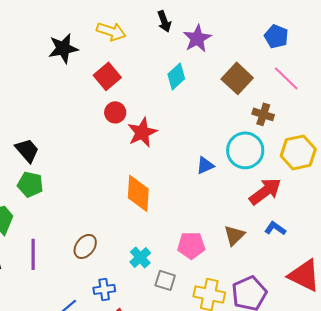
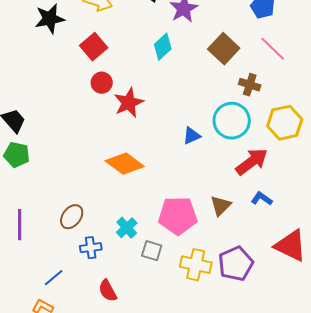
orange diamond: (138, 193) -> (125, 164), turned -57
pink pentagon: (191, 245) -> (178, 216), size x1.4
blue cross: (104, 289) -> (91, 248), moved

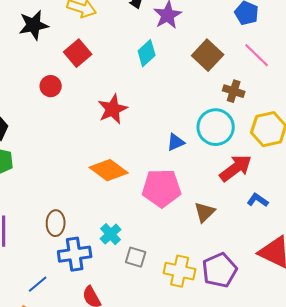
red circle: (102, 83) -> (51, 86), moved
blue L-shape: (262, 199) -> (258, 200), moved
pink pentagon: (178, 216) -> (162, 188), moved
brown ellipse: (72, 217) -> (56, 223), turned -35
blue cross: (91, 248) -> (75, 254), size x1.5

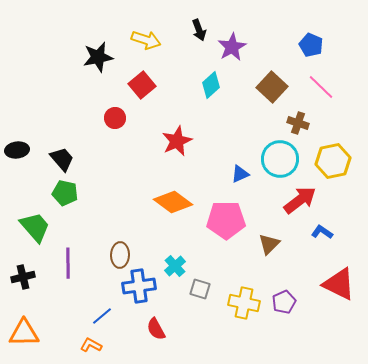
purple pentagon: (220, 270) -> (284, 302), size x0.7

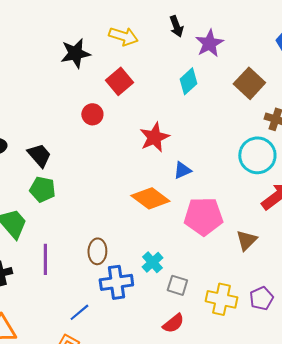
blue triangle: (240, 174) -> (182, 170), moved
red semicircle: (156, 329) -> (173, 323), moved, turned -100

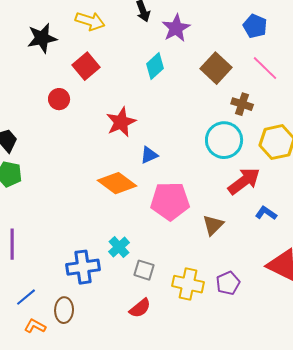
brown ellipse: (97, 251) -> (64, 310), moved
blue line: (79, 312) -> (26, 297), moved

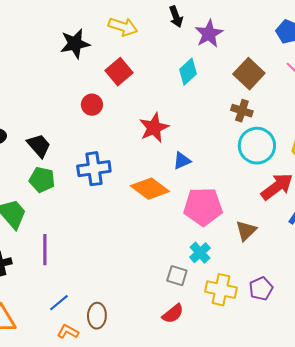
brown cross: (242, 104) -> (242, 111), moved
cyan cross: (119, 247) -> (200, 253), moved
blue cross: (83, 267) -> (94, 169), moved

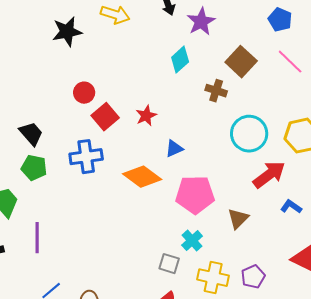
red square: (119, 72) -> (105, 117), moved
brown cross: (242, 111) -> (216, 91), moved
red star: (154, 128) -> (146, 116), size x0.7

